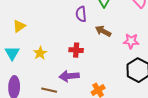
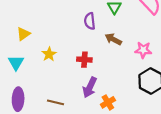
yellow star: (40, 53) -> (49, 54), moved
purple arrow: (69, 76) -> (90, 87), moved, turned -60

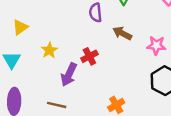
red cross: (84, 60) -> (89, 56), turned -32
purple arrow: (90, 87) -> (69, 75), moved

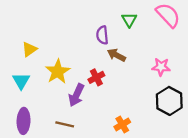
brown arrow: (122, 33) -> (116, 55), moved
yellow star: (49, 50) -> (58, 72), size x1.5

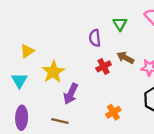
brown arrow: (116, 55) -> (125, 58), moved
red cross: (96, 77) -> (104, 66), moved
orange cross: (122, 124) -> (113, 112), moved

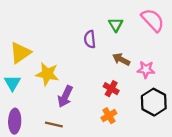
yellow triangle: (27, 51) -> (20, 53), size x1.5
red cross: (104, 66) -> (111, 89), moved, turned -32
yellow star: (53, 72) -> (47, 74), turned -30

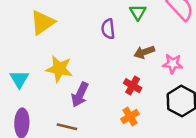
yellow triangle: (20, 53) -> (42, 22), moved
brown arrow: (121, 59) -> (144, 52), turned -48

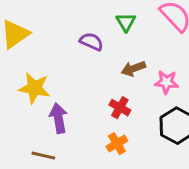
purple semicircle: (108, 29) -> (91, 42), turned 120
purple arrow: (80, 95) -> (58, 118), turned 145

